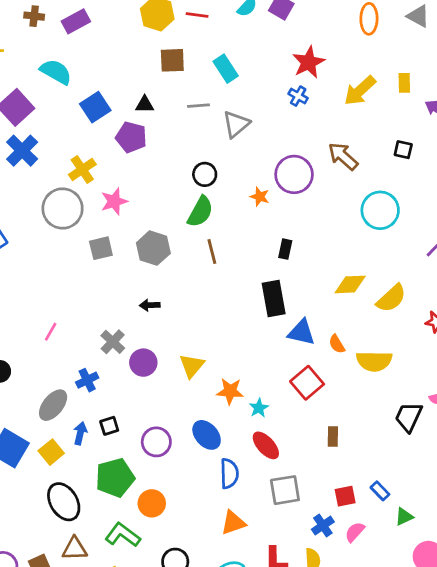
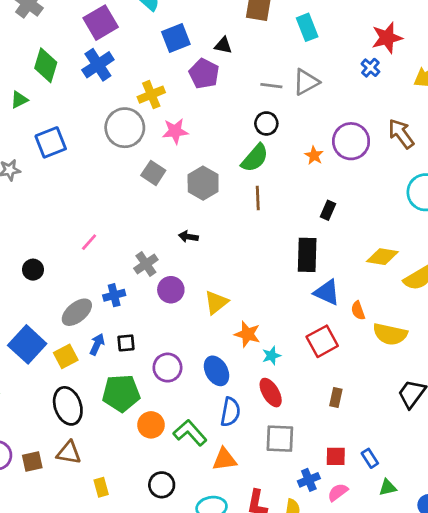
gray line: (199, 106) -> (271, 86), moved
gray square: (101, 248) -> (153, 173), turned 35
green L-shape: (123, 535) -> (190, 433), moved

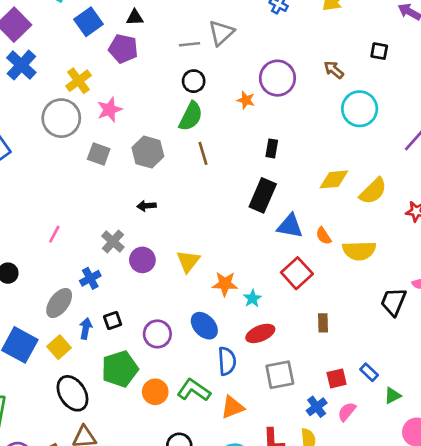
brown arrow: (401, 134) -> (334, 70), moved, size x0.7
black rectangle: (307, 255) -> (263, 195), turned 36
red ellipse: (271, 393) -> (260, 333), turned -68

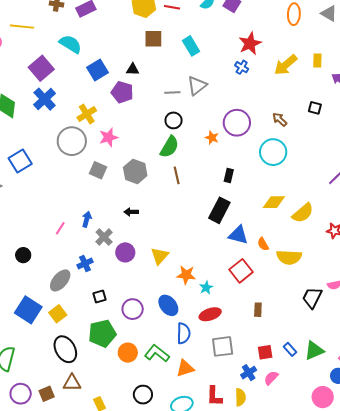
cyan circle: (360, 109) -> (273, 152), moved
blue arrow: (86, 328) -> (87, 219), moved
green triangle: (393, 396) -> (314, 351), moved, size x1.5

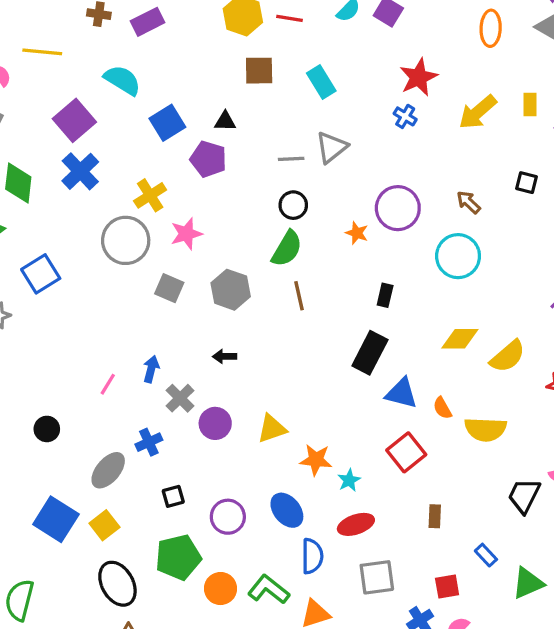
yellow triangle: (160, 256) -> (272, 429), turned 30
blue rectangle: (290, 349) -> (486, 555), moved

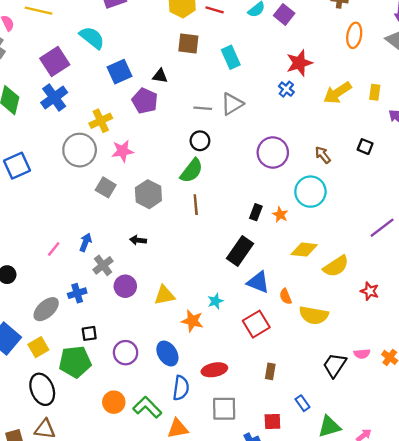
orange star: (357, 233) -> (280, 215), moved
cyan star: (349, 480) -> (215, 301), moved
green pentagon: (178, 557) -> (75, 362), moved

